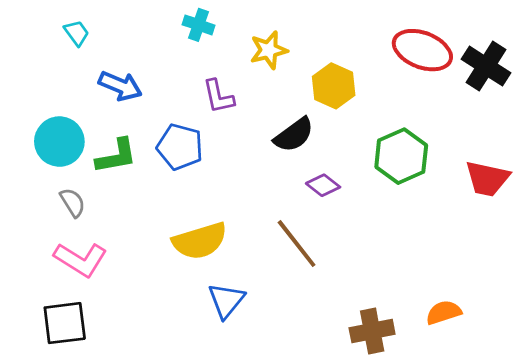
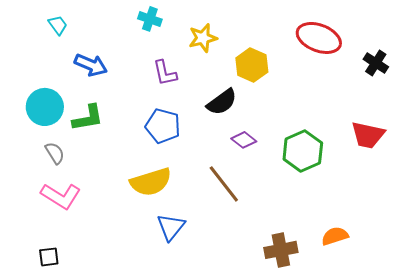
black cross: (486, 66) -> (376, 63), moved, size x0.7
blue pentagon: (180, 147) -> (163, 126), moved
green hexagon: (401, 156) -> (303, 151), moved
black square: (65, 323) -> (49, 257), moved, size x0.6

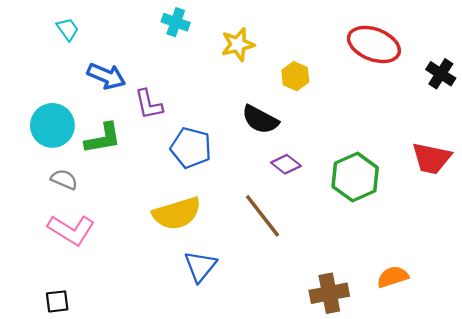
yellow hexagon: (252, 65) -> (295, 76), size x0.7
purple L-shape: (165, 73) -> (149, 104), moved
black semicircle: (222, 102) -> (260, 120), turned 64
gray semicircle: (55, 153) -> (64, 179), turned -35

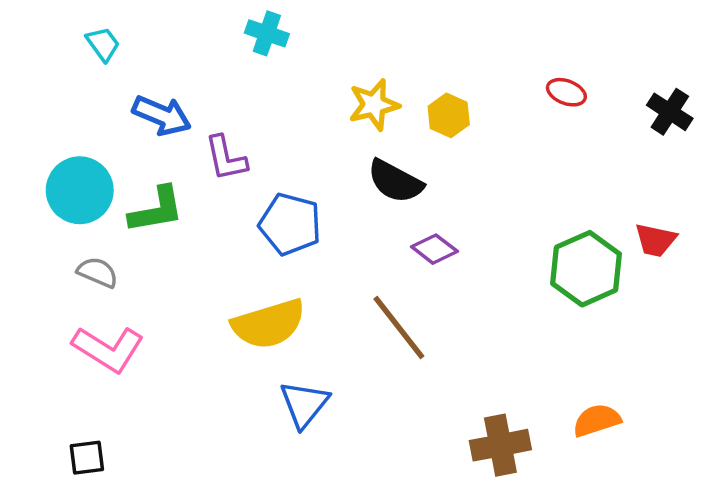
yellow star: (238, 44) -> (374, 105), moved
red ellipse: (374, 44) -> (566, 92), moved, size x0.5
red trapezoid: (431, 158) -> (656, 240), size x0.7
green hexagon: (355, 177) -> (586, 269), moved

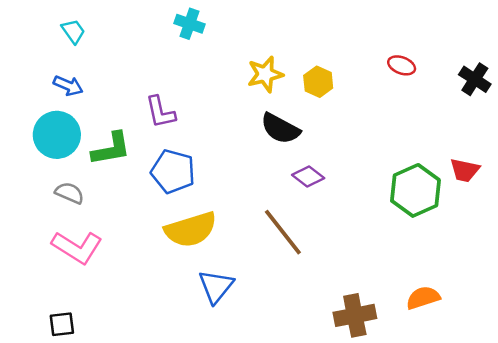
blue arrow: (162, 115) -> (68, 86), moved, size x0.7
blue pentagon: (290, 224) -> (173, 171), moved

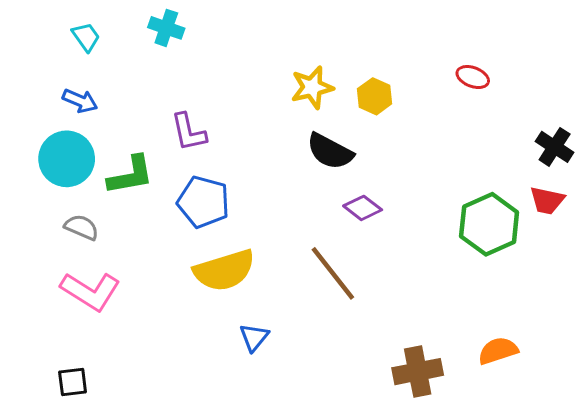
cyan cross: (189, 24) -> (166, 28), moved
black cross: (475, 79) -> (555, 147), moved
blue triangle: (216, 286) -> (254, 337), size x0.7

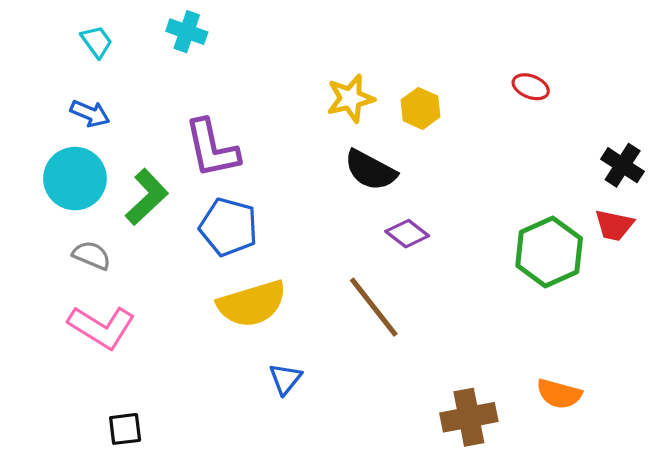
purple L-shape: (189, 132) -> (212, 148), size x1.4
green L-shape: (131, 175) -> (147, 197), turned -33
orange semicircle: (498, 351) -> (559, 394), turned -147
black square: (73, 382) -> (125, 429), moved

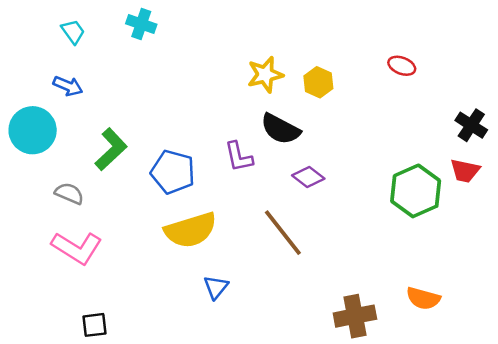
purple L-shape: (212, 148) -> (239, 157), moved, size x0.7
cyan circle: (75, 179) -> (33, 130), moved

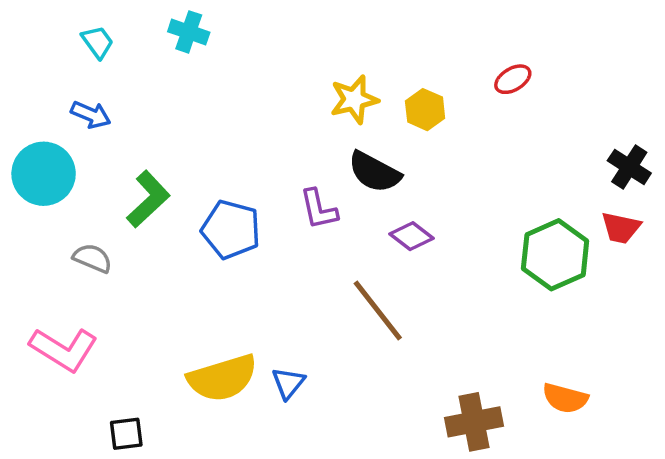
red ellipse: (402, 66) -> (513, 79), moved, turned -52
yellow semicircle: (191, 230) -> (222, 378), moved
pink L-shape: (77, 248) -> (64, 349), moved

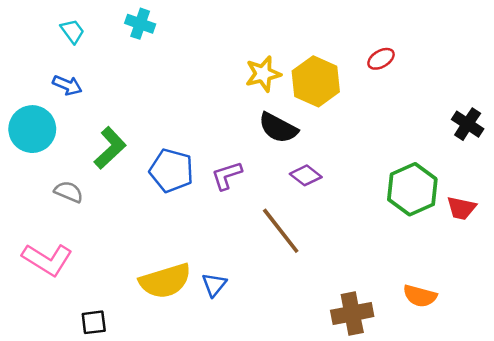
yellow hexagon: (425, 110) -> (316, 81), size x1.6
purple L-shape: (319, 209) -> (227, 175), moved, turned 84
red trapezoid: (621, 228) -> (461, 208), moved

